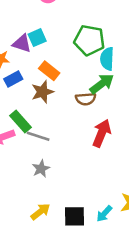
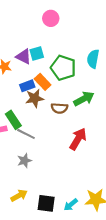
green pentagon: (89, 40) -> (63, 68), moved
cyan semicircle: (107, 59) -> (93, 59), moved
blue rectangle: (13, 79) -> (27, 86), moved
brown semicircle: (86, 99) -> (59, 108), moved

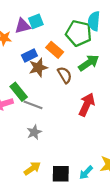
purple triangle: (24, 57) -> (23, 26), turned -35
green pentagon: (63, 68) -> (79, 33), moved
orange rectangle: (43, 82) -> (55, 50), moved
brown semicircle: (59, 108) -> (65, 75), turned -119

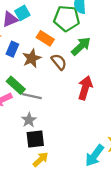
blue rectangle: (29, 55) -> (12, 49), moved, turned -32
gray star: (34, 132) -> (29, 120), moved
cyan arrow: (86, 173) -> (95, 155), size x1.5
black square: (61, 174) -> (35, 139), moved

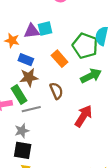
blue rectangle: (12, 49) -> (26, 60), turned 72
brown star: (32, 58) -> (29, 77), moved
brown semicircle: (59, 62) -> (56, 91), moved
gray line: (32, 96) -> (31, 109), turned -42

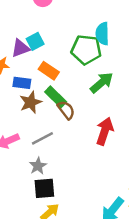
orange rectangle: (60, 59) -> (49, 71), moved
green rectangle: (19, 95) -> (56, 97), moved

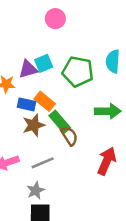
green pentagon: (86, 50) -> (78, 72), moved
orange rectangle: (49, 71) -> (45, 101), moved
green arrow: (102, 83) -> (108, 111), turned 35

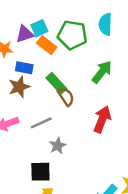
orange rectangle: (45, 101) -> (47, 45), moved
green arrow: (108, 111) -> (102, 72), turned -50
brown star: (34, 125) -> (19, 87), moved
gray star: (36, 190) -> (58, 146), moved

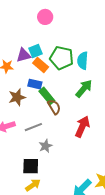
cyan semicircle: (105, 24) -> (83, 61), moved
blue rectangle: (24, 68) -> (35, 84), moved

